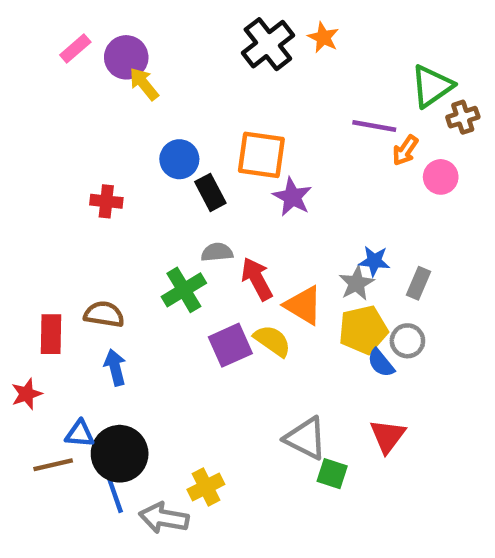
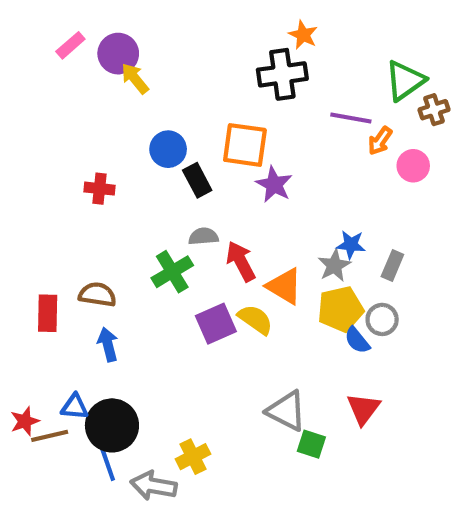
black cross: (268, 44) -> (282, 74), moved, turned 30
red star: (27, 394) -> (25, 421), moved

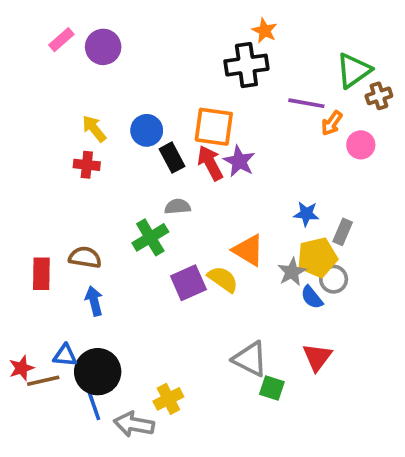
yellow arrow: (135, 78) -> (94, 129), moved
red arrow: (241, 261) -> (210, 163), moved
gray star: (334, 265) -> (292, 272), moved
yellow pentagon: (341, 309) -> (317, 257), moved

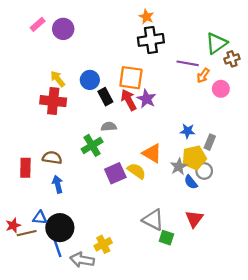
orange star: (265, 31) -> (146, 17), moved
red cross: (87, 165) -> (53, 101), size x1.6

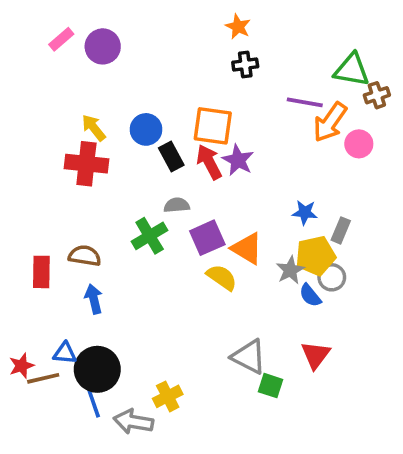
black cross: (151, 40) -> (245, 65), size x0.6
green triangle: (216, 43) -> (352, 70), turned 45
orange arrow: (203, 76) -> (330, 122), size x1.6
purple square: (115, 173) -> (207, 238), moved

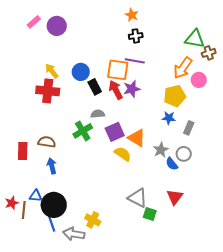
purple line: (305, 102) -> (135, 61), moved
purple star: (238, 160) -> (132, 89), turned 30
yellow pentagon: (316, 256) -> (175, 96), moved
brown line: (43, 378) -> (24, 210), turned -72
yellow cross: (168, 396) -> (93, 220), turned -35

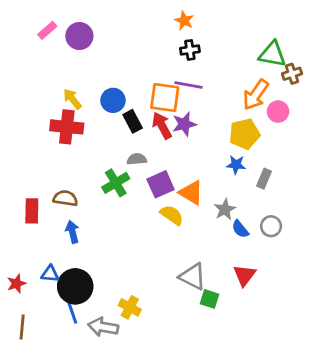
gray circle: (184, 154) -> (271, 226), moved
brown line: (24, 210) -> (22, 327), moved

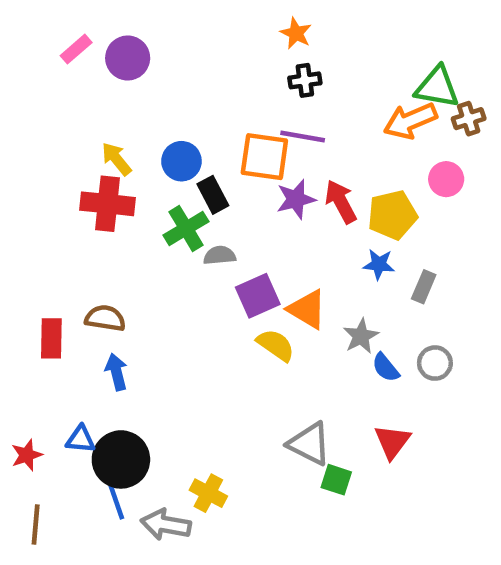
orange arrow: (256, 95) -> (410, 121), moved, turned 32
red arrow: (162, 126) -> (341, 202), moved
green cross: (116, 183) -> (186, 228), moved

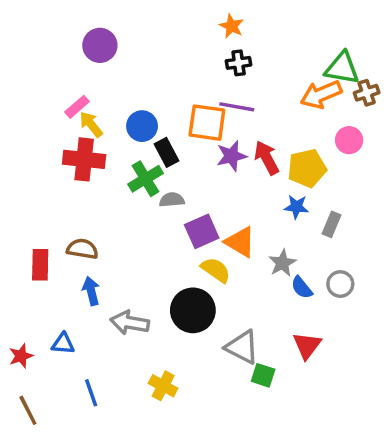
pink rectangle: (76, 49) -> (77, 107), moved
black circle: (121, 459) -> (193, 310), moved
brown line: (36, 525) -> (28, 410), turned -32
gray arrow: (166, 525) -> (130, 323), moved

